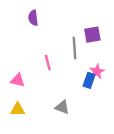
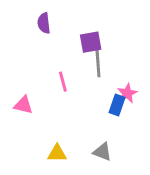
purple square: (92, 35) -> (91, 42), moved
gray triangle: (62, 107) -> (102, 152), moved
yellow triangle: (18, 109) -> (57, 153), moved

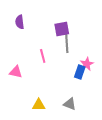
purple semicircle: (44, 23) -> (20, 22), moved

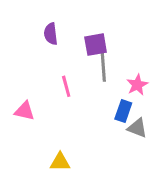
purple semicircle: (20, 22) -> (51, 34), moved
pink star: (87, 64) -> (137, 85), moved
gray triangle: (70, 104) -> (137, 128), moved

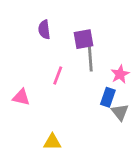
pink line: (66, 86) -> (58, 76), turned 36
gray triangle: (137, 128) -> (120, 112), turned 30

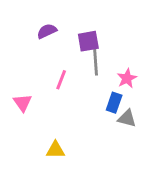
purple semicircle: (44, 30) -> (47, 31), turned 72
pink triangle: (21, 97) -> (23, 103), turned 42
gray triangle: (120, 112) -> (127, 118), turned -36

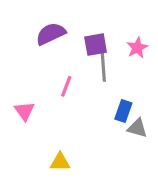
purple semicircle: (47, 31) -> (51, 34), size x1.4
pink star: (127, 78) -> (137, 48), moved

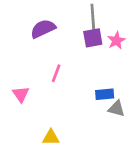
purple square: (96, 45) -> (93, 38), moved
gray line: (103, 66) -> (93, 17), moved
blue rectangle: (123, 111) -> (105, 94), turned 66

